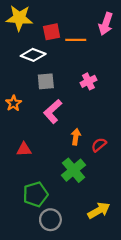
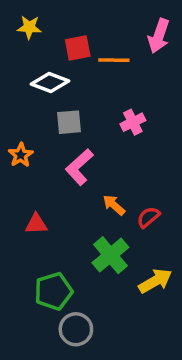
yellow star: (19, 18) -> (29, 27), size x0.6
orange arrow: (76, 137) -> (114, 205), turned -56
yellow arrow: (99, 210) -> (155, 281), moved

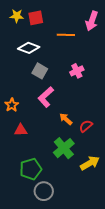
red square: (78, 48) -> (36, 18), moved
gray square: (69, 122) -> (40, 71), turned 35
orange star: (21, 155) -> (12, 105), moved

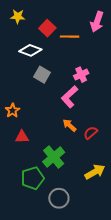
red square: (36, 18) -> (47, 28), moved, turned -35
pink L-shape: (46, 97) -> (70, 97), moved
green cross: (64, 148) -> (54, 157), moved
gray circle: (44, 191) -> (59, 198), moved

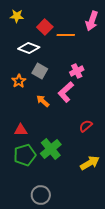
orange star: (12, 111) -> (19, 81), moved
orange arrow: (70, 125) -> (43, 101), moved
green pentagon: (33, 178) -> (25, 155), moved
gray circle: (59, 198) -> (41, 195), moved

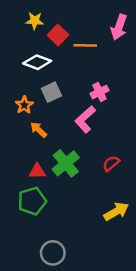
yellow star: (17, 16) -> (35, 21), moved
gray square: (40, 71) -> (51, 92), turned 35
orange arrow: (43, 101) -> (39, 130), moved
red triangle: (21, 130) -> (37, 171), moved
green cross: (51, 149) -> (66, 163), moved

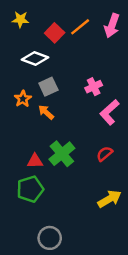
yellow star: (35, 21) -> (20, 19), moved
orange line: (85, 45) -> (80, 27), moved, turned -40
pink L-shape: (85, 119) -> (109, 112), moved
orange arrow: (39, 130) -> (46, 112), moved

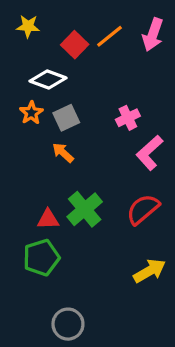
orange star: (23, 99) -> (31, 113), moved
red semicircle: (105, 154) -> (143, 209), size x1.5

